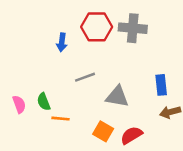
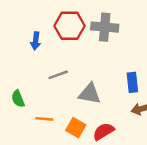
orange line: (60, 119) -> (44, 119), moved

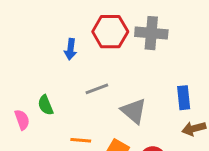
gray triangle: (90, 94) -> (134, 111), turned 30
green semicircle: (18, 99) -> (46, 105), moved

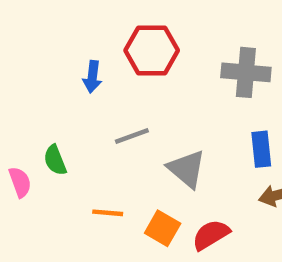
gray cross: (151, 33) -> (246, 72), moved

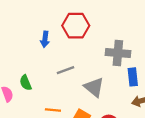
gray cross: (246, 72) -> (118, 53), moved

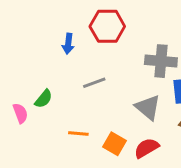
green semicircle: (26, 83) -> (44, 99), turned -119
gray triangle: (94, 87) -> (148, 107), moved

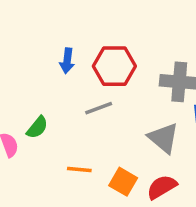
red hexagon: (107, 26) -> (114, 66), moved

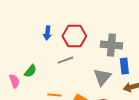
gray triangle: (163, 138) -> (102, 77), turned 30

